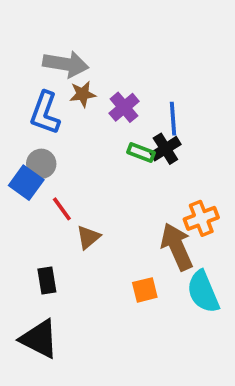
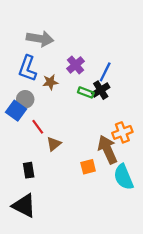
brown star: (83, 94) -> (50, 82), moved
blue line: (173, 119) -> (105, 72), turned 30
orange square: (145, 290) -> (88, 167), moved

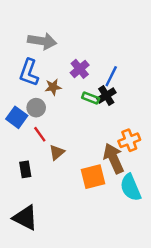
gray circle: (25, 99) -> (36, 108), moved
orange square: (88, 167) -> (93, 177), size x1.5
black rectangle: (29, 170) -> (25, 169), moved

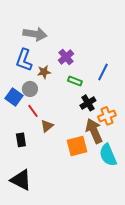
blue line: (111, 76) -> (103, 72), moved
black cross: (106, 96) -> (88, 103), moved

